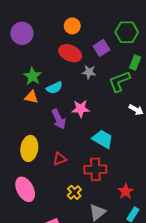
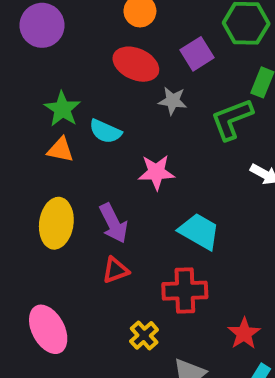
cyan semicircle: (54, 88) -> (105, 131), turned 49
purple arrow: (59, 119) -> (113, 223), moved
yellow ellipse: (29, 148) -> (56, 223), moved

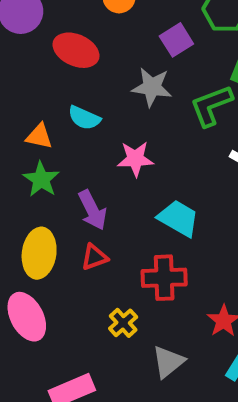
red ellipse: (136, 64) -> (76, 50), moved
gray star: (173, 101) -> (152, 87), size x1.4
green star: (62, 109) -> (41, 179), moved
yellow ellipse: (56, 223) -> (39, 253), moved

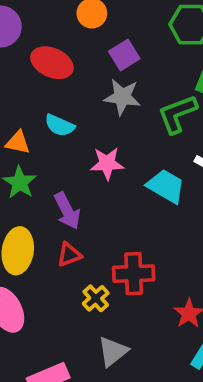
purple square: (176, 40) -> (124, 55), moved
cyan trapezoid: (178, 218) -> (166, 186), moved
yellow cross: (123, 323) -> (96, 298), moved
gray triangle: (168, 362) -> (113, 351), moved

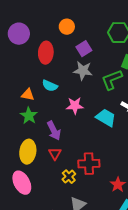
red ellipse: (52, 63) -> (46, 53), turned 70
red triangle: (69, 255) -> (55, 154), turned -40

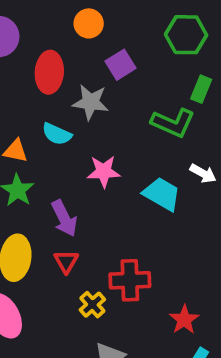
gray star: (83, 71) -> (91, 102), moved
green L-shape: (112, 80) -> (173, 123), turned -135

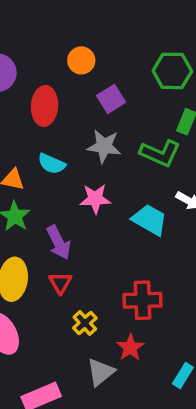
gray star: (91, 102) -> (104, 146), moved
red cross: (130, 280) -> (143, 300), moved
red star: (184, 320) -> (130, 348), moved

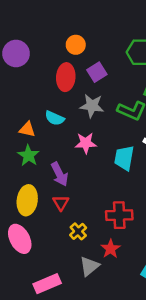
red ellipse: (45, 106) -> (66, 77), moved
cyan trapezoid: (150, 220) -> (124, 158), turned -110

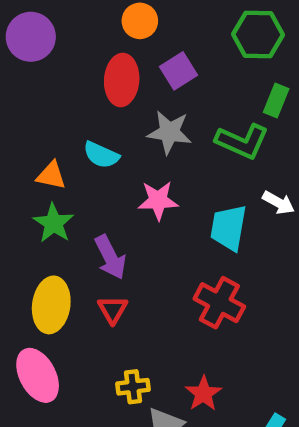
red cross: (119, 215) -> (219, 303), moved, turned 30
yellow cross: (78, 231) -> (133, 387), moved, turned 35

